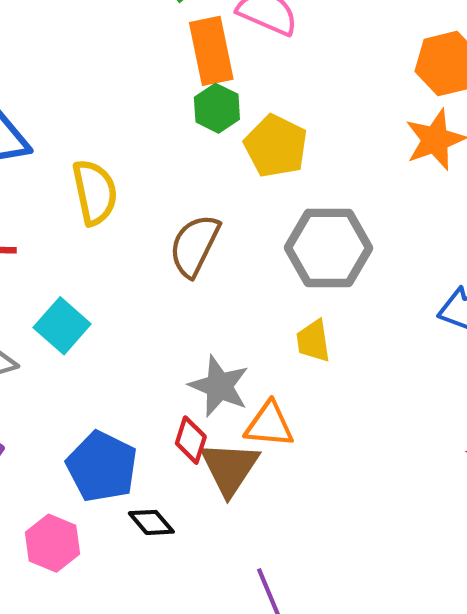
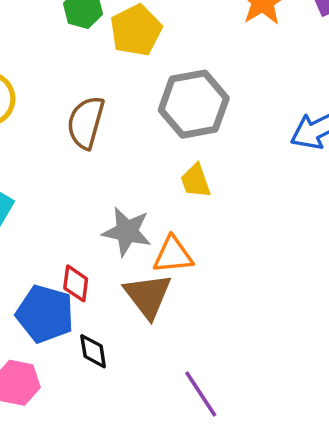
yellow pentagon: (276, 146) -> (136, 30), turned 30
red diamond: (191, 440) -> (76, 283), moved
black diamond: (151, 522) -> (93, 351), turned 42

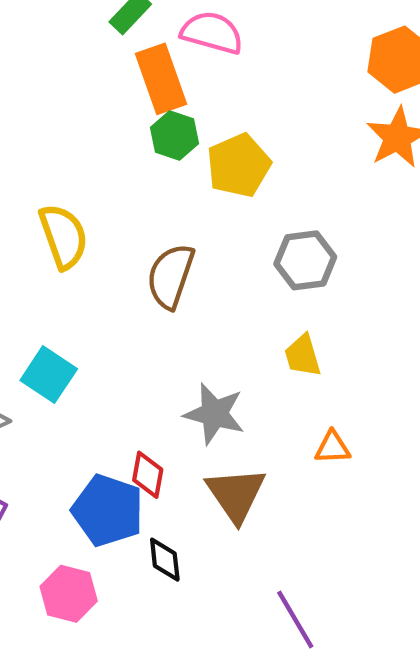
gray hexagon: (194, 104) -> (305, 260), size x0.7
orange triangle: (173, 255) -> (333, 447), moved, size x0.7

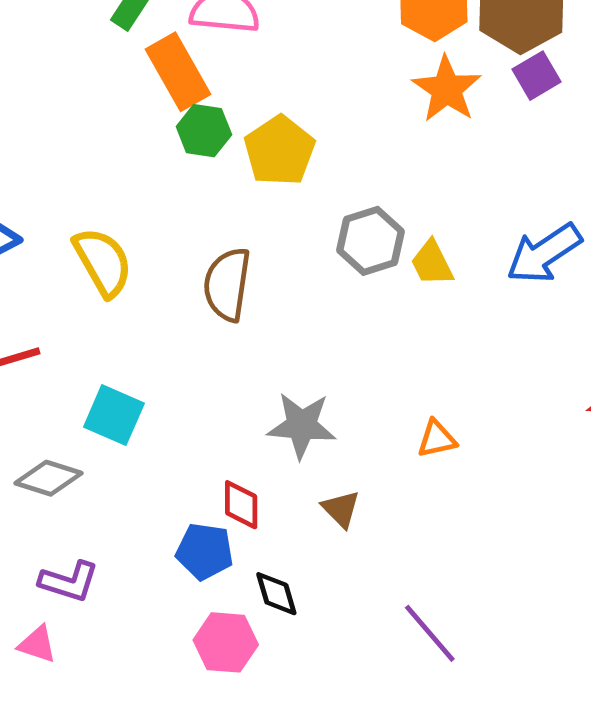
yellow trapezoid: (303, 356) -> (432, 263), moved
brown triangle: (236, 495) -> (341, 509), size x0.6
blue pentagon: (108, 510) -> (205, 551), size x0.7
pink hexagon: (69, 594) -> (226, 642), moved

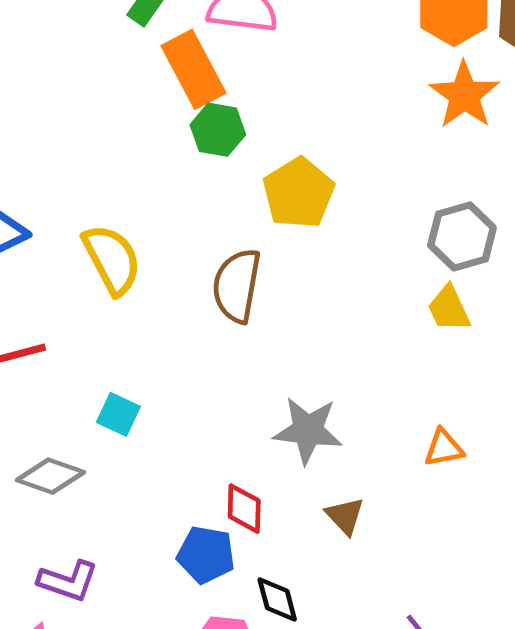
yellow pentagon: (279, 151) -> (299, 193), moved
gray hexagon: (370, 241) -> (462, 236), moved
yellow trapezoid: (432, 263) -> (449, 309), moved
cyan square: (114, 415) -> (118, 414), size x0.7

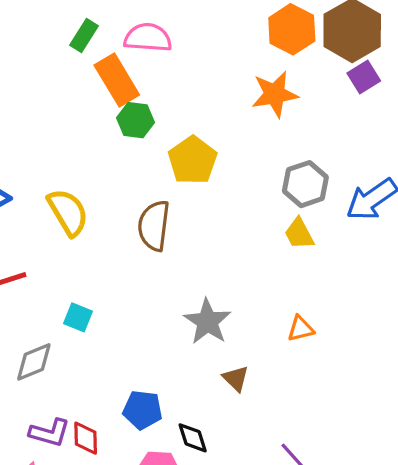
orange star: (464, 95) -> (275, 94), moved, turned 30
gray star: (308, 430) -> (207, 322), turned 30
gray diamond: (50, 476) -> (34, 362), turned -39
red diamond: (244, 509) -> (86, 438), moved

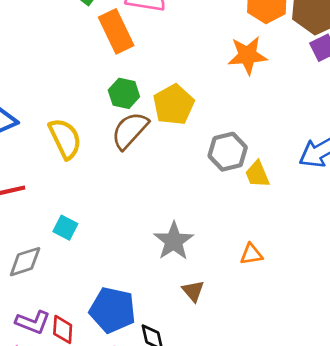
green hexagon: (135, 120) -> (124, 93), moved
gray hexagon: (305, 184) -> (228, 152), moved
brown semicircle: (154, 226) -> (130, 130), moved, turned 30
blue pentagon: (143, 410) -> (113, 310), size x1.4

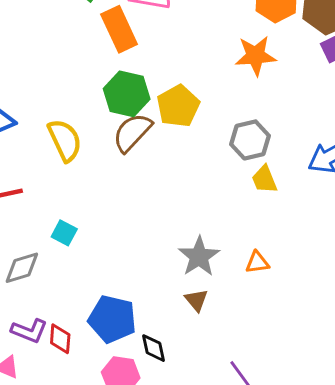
green hexagon: (124, 93) -> (127, 94), size x1.4
gray hexagon: (228, 152) -> (250, 140), moved
gray star: (174, 241) -> (199, 256), moved

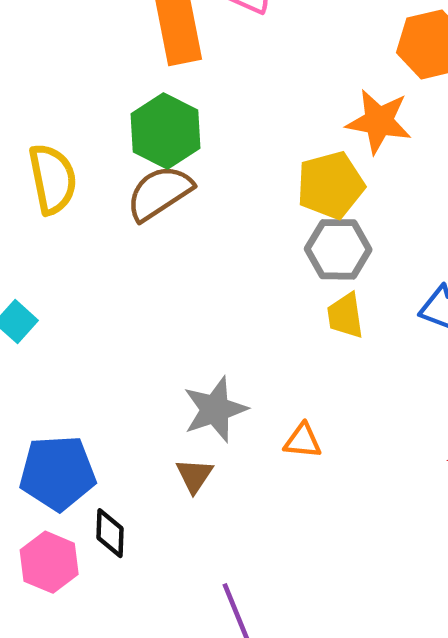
yellow pentagon: (178, 106) -> (331, 185), moved
blue pentagon: (112, 319) -> (58, 473), turned -30

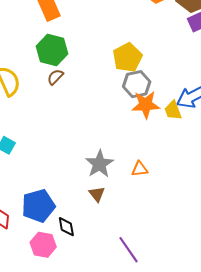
orange star: (379, 121) -> (146, 105), moved
brown semicircle: (159, 193) -> (55, 77), size x0.6
yellow trapezoid: (345, 316) -> (173, 110), moved

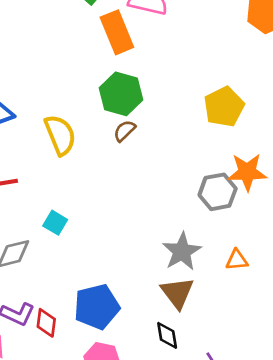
gray hexagon: (137, 84) -> (218, 192), moved
brown triangle: (97, 194) -> (177, 293), size x1.5
black diamond: (66, 227) -> (167, 335), moved

